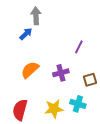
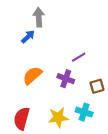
purple line: (79, 47) -> (79, 57), moved, turned 32
purple cross: (61, 73) -> (66, 79), turned 35

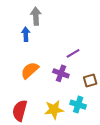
blue arrow: (28, 37) -> (26, 34), turned -48

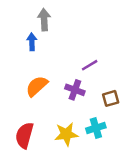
cyan cross: (78, 105) -> (96, 128), turned -35

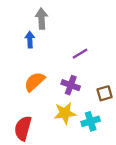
purple line: (90, 65) -> (80, 54), moved
yellow star: (66, 134) -> (65, 113), moved

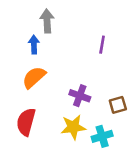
purple line: (80, 54) -> (102, 45), moved, turned -49
orange semicircle: (35, 82) -> (34, 77), moved
red semicircle: (23, 128) -> (26, 122), moved

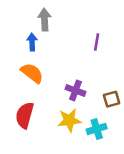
orange semicircle: (34, 77) -> (32, 73), turned 80

